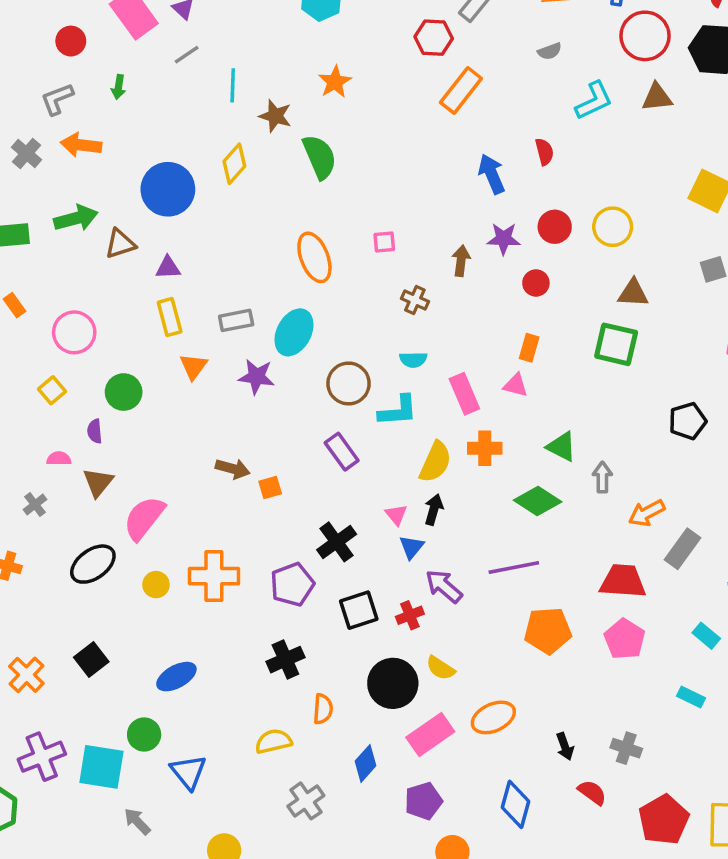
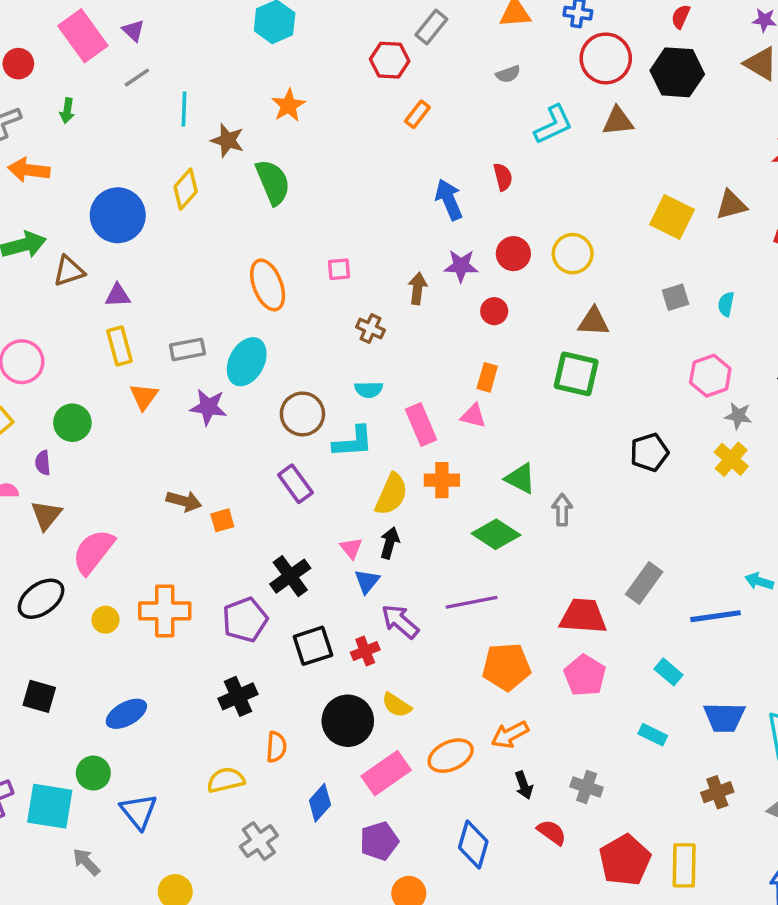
orange rectangle: (461, 90) -> (417, 114), size x0.6
orange arrow: (647, 513) -> (510, 735), moved
black square: (91, 660) -> (39, 696), turned -36

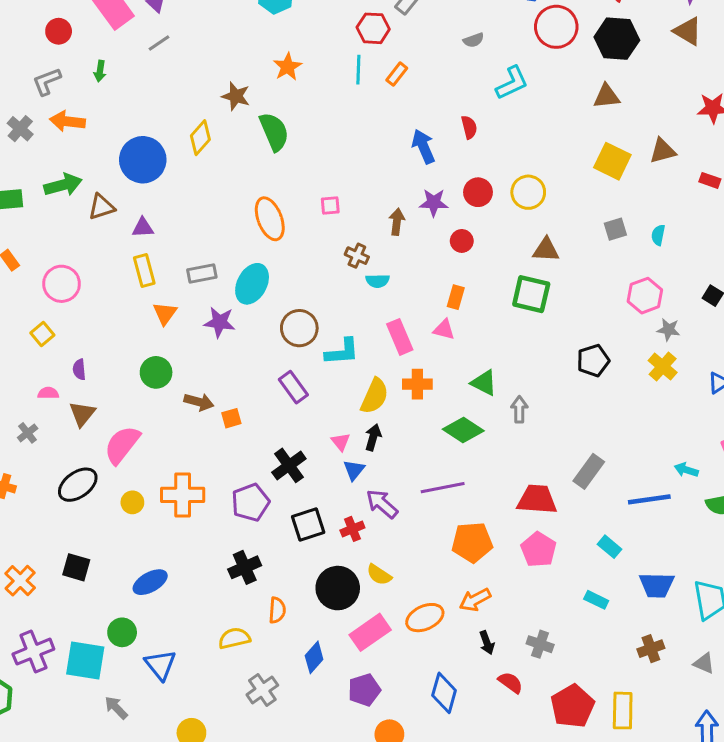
cyan line: (184, 109) -> (358, 70), moved
brown triangle: (618, 121) -> (606, 96), moved
cyan semicircle: (369, 390) -> (378, 281), moved
green circle: (72, 423) -> (156, 372), moved

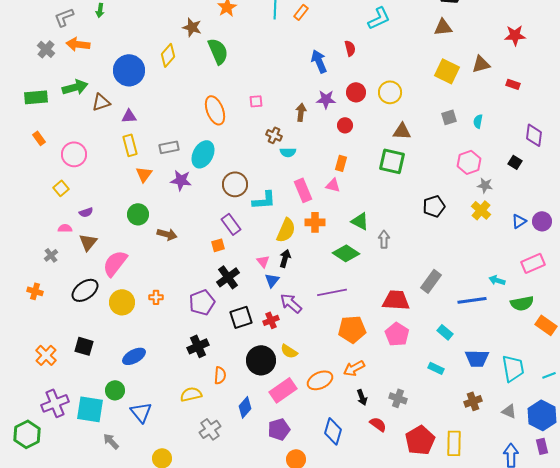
purple semicircle: (79, 369) -> (86, 212), turned -104
orange square: (231, 418) -> (218, 245), moved
orange cross: (183, 495) -> (156, 297), size x0.5
yellow circle: (132, 502) -> (122, 302), size x1.6

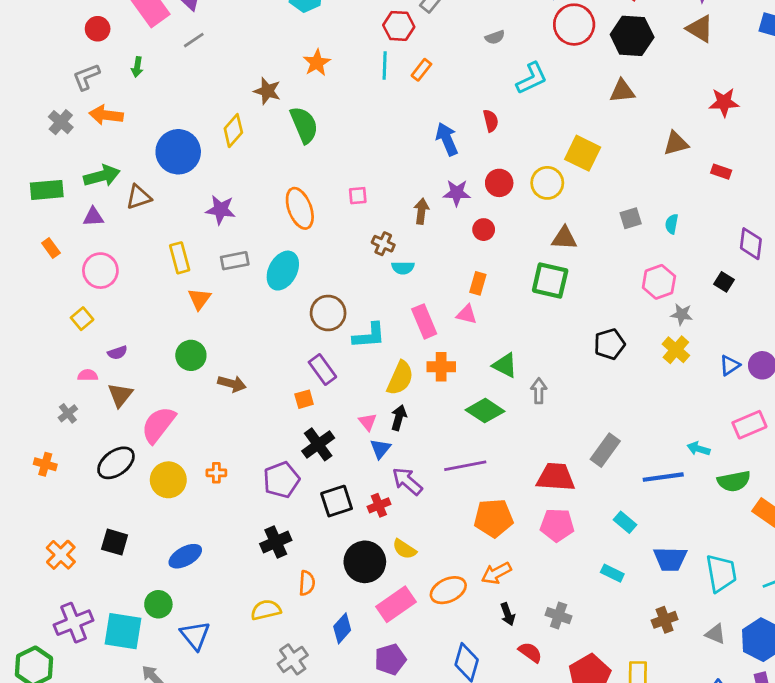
yellow square: (447, 71) -> (583, 153), moved
purple triangle: (129, 116) -> (93, 217), moved
purple star: (181, 180) -> (221, 210), moved
pink pentagon: (397, 334) -> (557, 525), turned -30

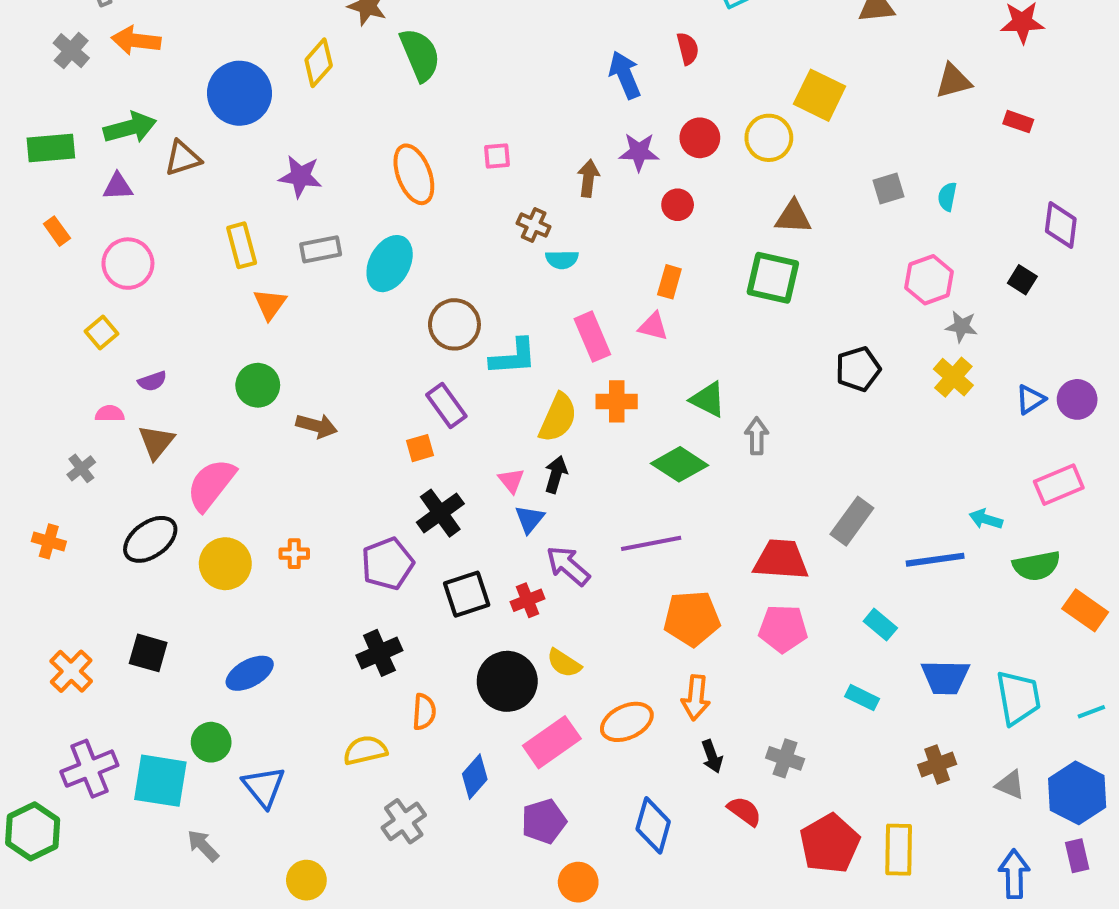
orange arrow: (496, 573) -> (696, 698), turned -56

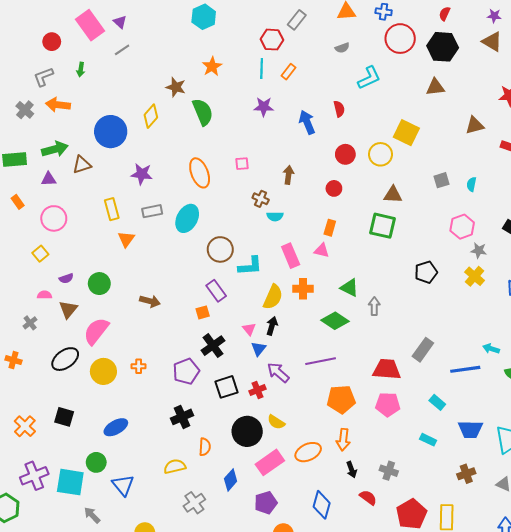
purple star: (639, 152) -> (264, 107), moved
green circle: (258, 385) -> (99, 284), moved

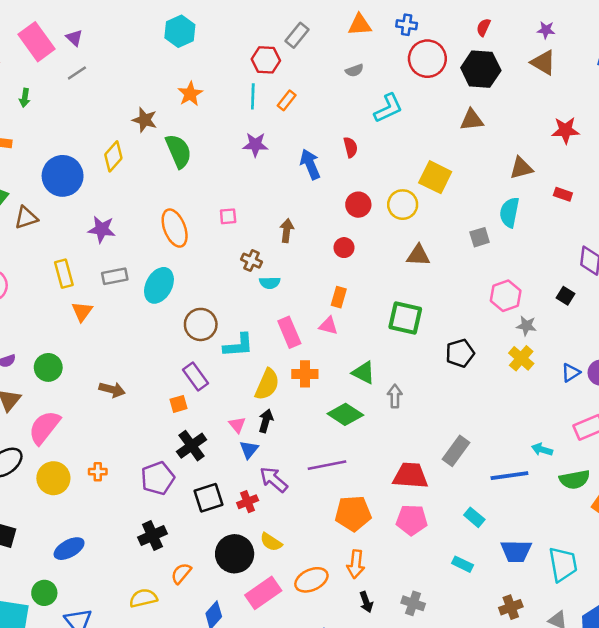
cyan semicircle: (471, 184) -> (509, 212), moved, size x1.6
green square: (383, 226) -> (405, 318), moved
orange semicircle: (205, 447) -> (181, 573), turned -144

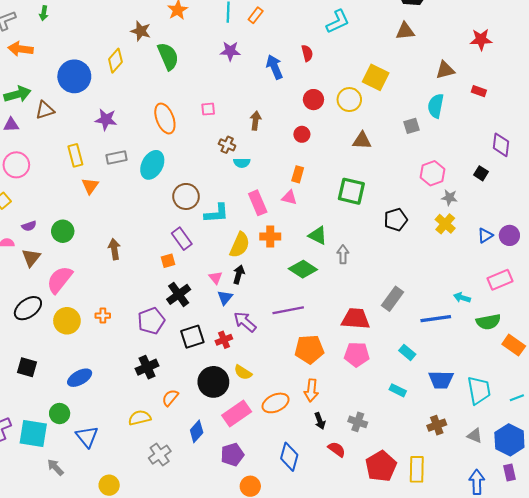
brown arrow: (112, 390) -> (114, 249), turned -114

